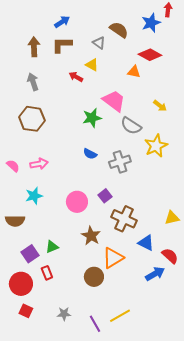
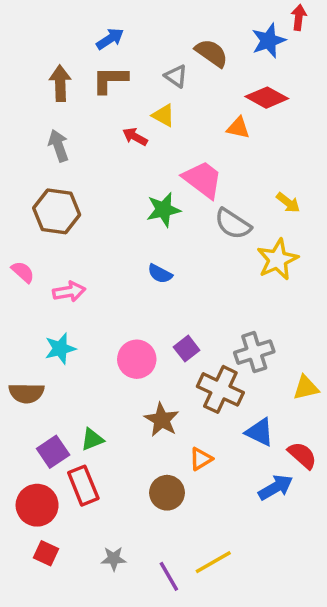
yellow arrow: (160, 106) -> (288, 203), moved
gray cross: (120, 162) -> (254, 352), moved
pink semicircle: (13, 166) -> (23, 272), moved
orange triangle: (113, 258) -> (201, 459), size x0.6
red rectangle: (47, 273) -> (83, 486), size x1.5

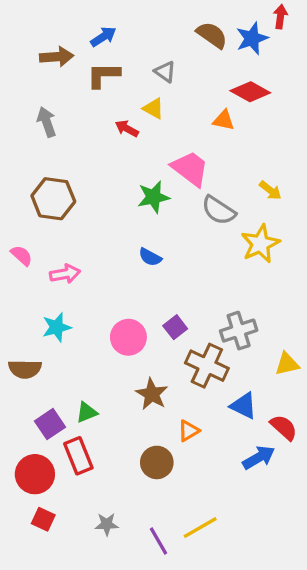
brown semicircle: (212, 53) -> (212, 35), moved
brown arrow: (60, 83) -> (57, 57), moved, turned 88
gray arrow: (58, 146) -> (47, 122), moved

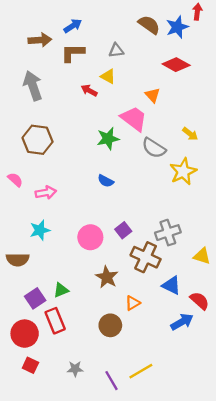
gray triangle: (165, 72) -> (116, 51), turned -42
orange triangle: (224, 120) -> (153, 95), moved, turned 35
gray arrow: (47, 122) -> (33, 86), size x1.4
yellow triangle: (287, 364) -> (202, 256), turned 30

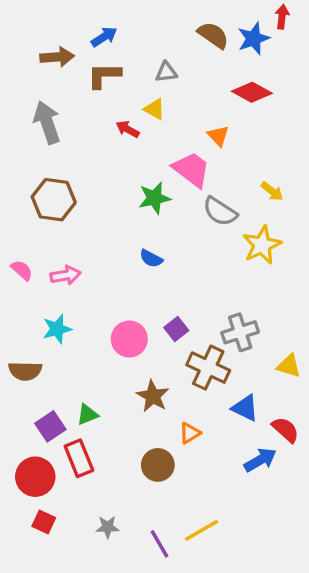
pink semicircle: (15, 180) -> (22, 270), moved

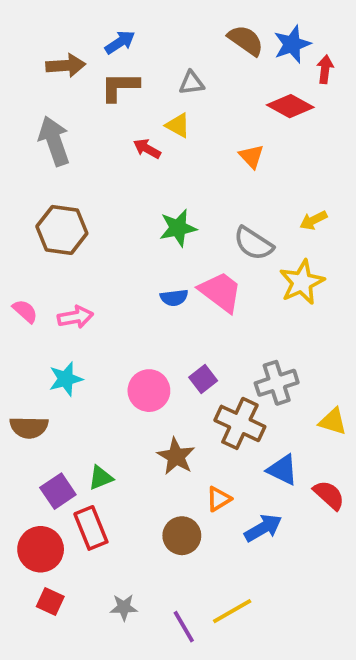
red arrow: (282, 17) -> (325, 69), moved
pink trapezoid: (191, 169) -> (221, 292), moved
yellow arrow: (272, 191) -> (313, 220), turned 115
blue semicircle: (151, 258) -> (174, 298), turned -35
blue arrow: (260, 460) -> (263, 528), moved

